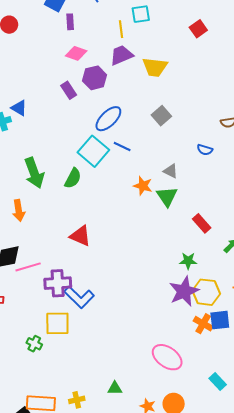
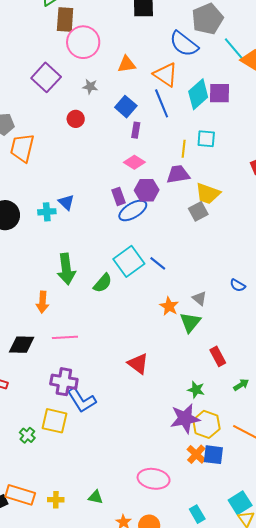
gray square: (161, 116) -> (198, 211), moved
blue ellipse: (108, 119) -> (133, 210), moved
red triangle: (80, 236) -> (138, 364), moved
pink line: (28, 267) -> (65, 337), moved
pink ellipse: (167, 357) -> (154, 479), turned -40

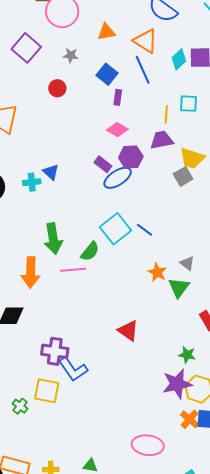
cyan diamond: (198, 94) -> (179, 59), size x0.7
purple rectangle: (119, 196) -> (103, 164), turned -30
orange arrow: (43, 302) -> (31, 272), size x1.4
pink line: (65, 337) -> (73, 270), moved

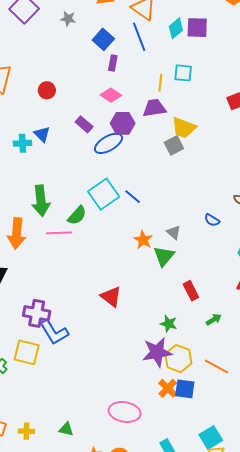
red circle: (57, 88) -> (47, 90), moved
purple rectangle: (103, 164) -> (84, 124), moved

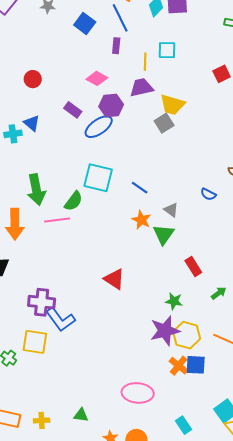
purple rectangle: (113, 63) -> (116, 46), moved
cyan square: (104, 194) -> (98, 178), turned -36
blue line: (133, 197) -> (140, 188), moved

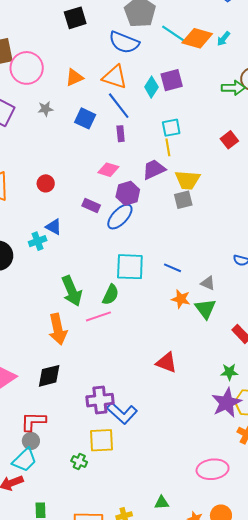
yellow line: (145, 62) -> (168, 147), moved
gray square: (164, 123) -> (183, 200), turned 30

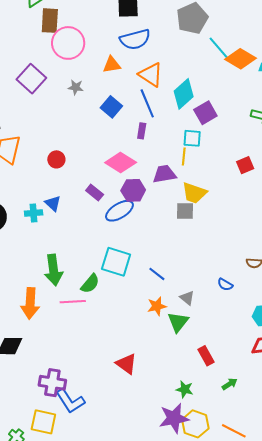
blue semicircle: (124, 42) -> (135, 39), moved, turned -52
purple square: (172, 80) -> (205, 113), moved, turned -30
cyan diamond: (151, 87) -> (184, 94), size x1.4
pink diamond: (108, 170) -> (121, 163), size x1.4
orange star: (181, 299) -> (157, 306), turned 30

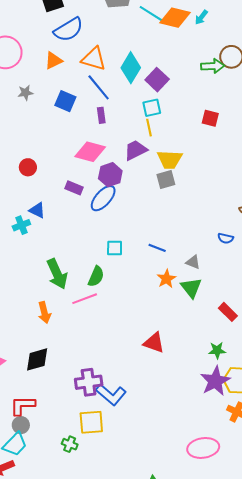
red square: (245, 165) -> (210, 118), turned -36
cyan square: (116, 262) -> (115, 248), size x0.6
orange arrow: (30, 303) -> (44, 313), size x0.7

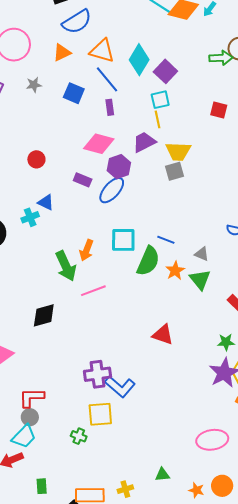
cyan square: (115, 248) -> (123, 240), size x1.5
green semicircle: (96, 276) -> (148, 261), moved, size x1.4
orange arrow: (44, 313) -> (86, 250), moved, turned 35
black diamond: (37, 359) -> (44, 315), moved

